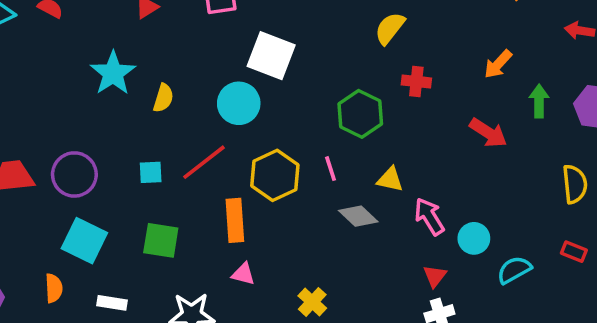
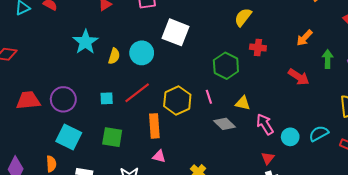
cyan circle: (239, 103) -> (142, 53), moved
cyan semicircle: (514, 270) -> (319, 133), moved

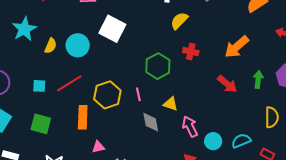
orange arrow: (304, 38) -> (237, 47), size x1.5
green arrow: (328, 59) -> (258, 79), moved
gray diamond: (225, 124) -> (151, 122), turned 30
pink triangle: (159, 156) -> (98, 147), moved, turned -32

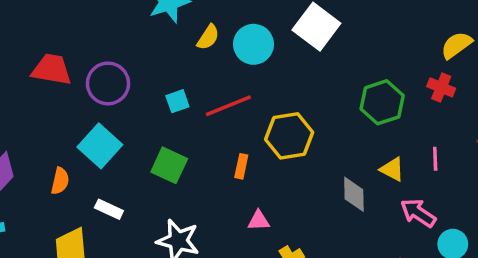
yellow semicircle: (179, 21) -> (456, 45), moved
cyan square: (39, 86) -> (177, 101), turned -32
pink line: (138, 94) -> (435, 159), moved
orange rectangle: (83, 117) -> (241, 166), size x0.6
pink arrow: (190, 127) -> (418, 213), turned -40

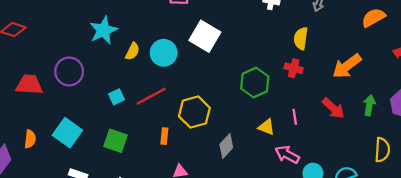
yellow semicircle: (456, 45) -> (301, 38), turned -40
purple circle: (108, 83) -> (69, 71), moved
orange semicircle: (60, 181) -> (30, 139), moved
gray diamond: (354, 194) -> (226, 146), moved, turned 50

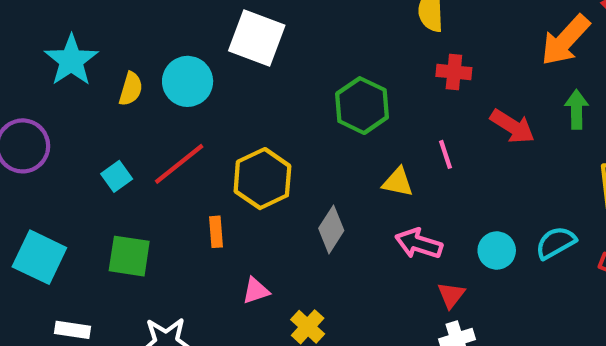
orange arrow: (347, 66) -> (565, 40), moved
red cross: (294, 68) -> (454, 72), moved
pink arrow: (287, 155) -> (419, 244), moved

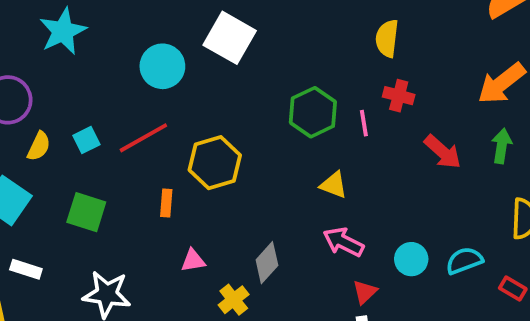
yellow semicircle: (131, 89) -> (39, 146), moved
pink line: (446, 154) -> (364, 123), moved
gray diamond: (331, 229) -> (267, 263), moved

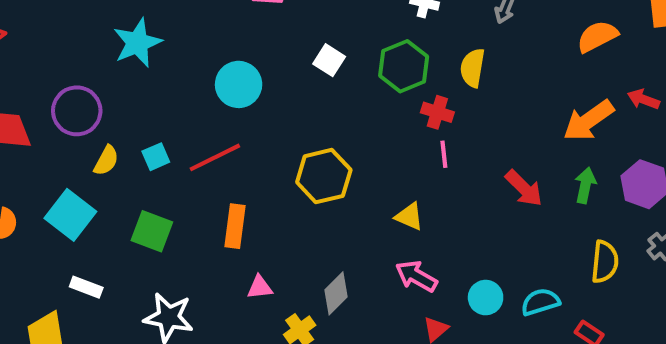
white square: (230, 38) -> (329, 60), moved, size x0.6
red cross: (399, 96) -> (437, 112), moved
green hexagon: (313, 112) -> (404, 66), moved
yellow hexagon: (215, 163) -> (324, 176), moved
orange rectangle: (166, 203) -> (235, 226), size x1.5

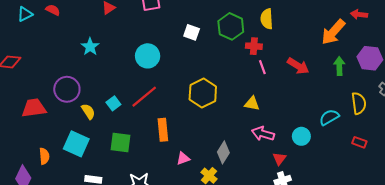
cyan star: (137, 43) -> (90, 47), size x0.7
yellow semicircle: (106, 161) -> (88, 111), turned -49
red arrow: (524, 188) -> (298, 66), moved
cyan semicircle: (540, 302) -> (329, 117), moved

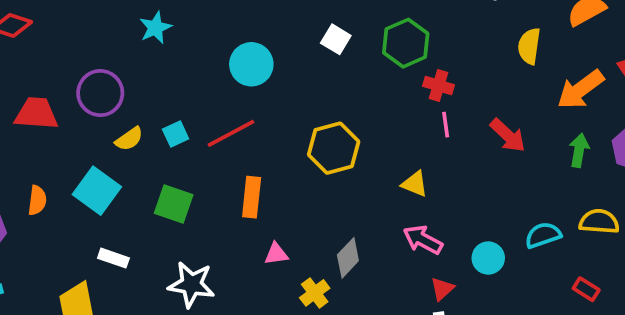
yellow semicircle: (267, 19) -> (529, 46), moved
yellow semicircle: (359, 103) -> (599, 222), turned -90
yellow semicircle: (88, 111) -> (129, 139), turned 77

